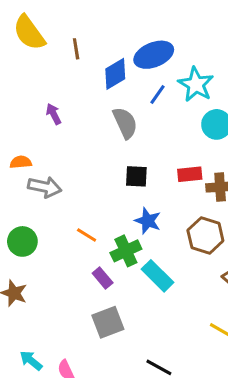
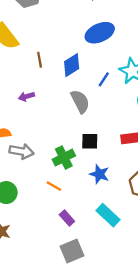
brown line: (76, 49) -> (40, 60), moved
blue ellipse: (154, 55) -> (100, 33), moved
purple arrow: (54, 114) -> (26, 96), turned -77
green cross: (126, 251) -> (64, 158), moved

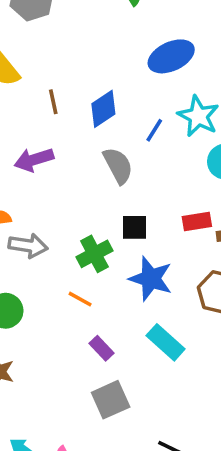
blue ellipse: (100, 33) -> (171, 56), moved
purple arrow: (26, 96) -> (34, 160), size x1.5
blue star: (99, 174) -> (151, 279), size x1.4

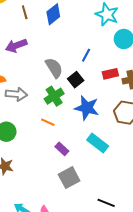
blue line: (154, 130) -> (86, 55), moved
gray semicircle: (118, 166) -> (54, 68), moved
black square: (135, 227) -> (76, 80), turned -35

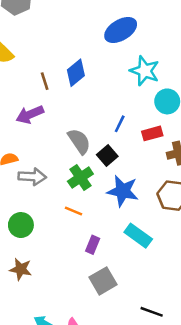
brown line: (25, 12) -> (45, 81), moved
red rectangle: (110, 74) -> (152, 133), moved
purple rectangle: (62, 149) -> (93, 245), turned 72

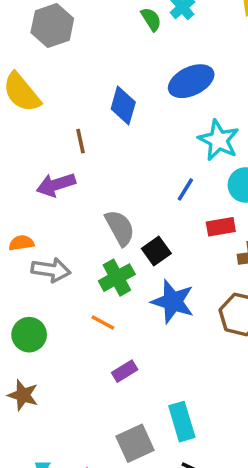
blue diamond: (76, 73) -> (123, 106), moved, turned -40
blue line: (120, 124) -> (185, 189), moved
cyan rectangle: (138, 236) -> (182, 422), moved, turned 32
purple rectangle: (93, 245) -> (125, 371), turned 30
gray square: (103, 281) -> (135, 443), moved

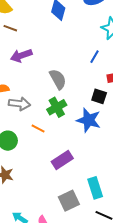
brown line: (81, 141) -> (10, 28), moved, turned -56
black square: (156, 251) -> (99, 96), moved, turned -35
orange line: (103, 322) -> (38, 129), moved
purple rectangle: (125, 371) -> (62, 160), size x1.5

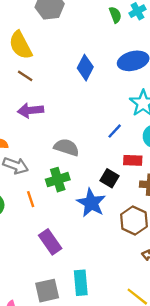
gray semicircle: (58, 79) -> (66, 147), turned -55
orange line: (38, 129) -> (31, 199), turned 32
purple rectangle: (62, 160) -> (50, 242), turned 75

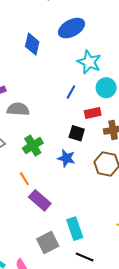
gray semicircle: (66, 147) -> (18, 109), moved
orange line: (31, 199) -> (24, 179), moved
blue star: (91, 203) -> (66, 158), size x0.7

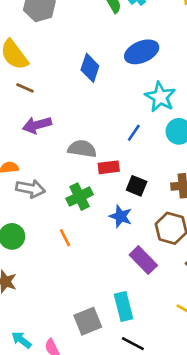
gray semicircle: (18, 109) -> (82, 149), moved
red rectangle: (93, 113) -> (109, 167), moved
purple rectangle: (40, 200) -> (143, 260), moved

